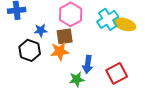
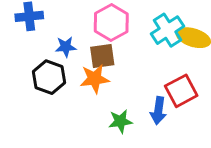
blue arrow: (88, 64) -> (158, 111), moved
red square: (117, 73) -> (181, 91), moved

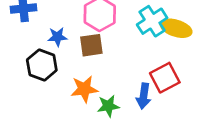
orange star: (95, 79) -> (84, 89), moved

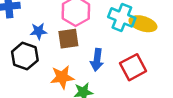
cyan cross: (152, 21) -> (122, 17), turned -35
blue arrow: (144, 96) -> (97, 60), moved

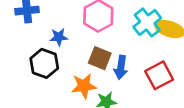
cyan cross: (122, 17) -> (147, 22), turned 30
brown square: (68, 39) -> (100, 58), moved, turned 30

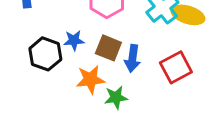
blue star: (59, 37) -> (74, 40), moved

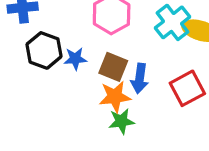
black hexagon: (45, 54) -> (44, 50), moved
orange star: (90, 79) -> (115, 97), moved

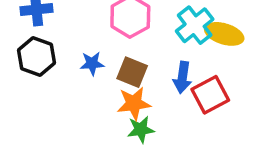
black hexagon: (44, 50) -> (36, 57), moved
blue arrow: (140, 78) -> (182, 77), moved

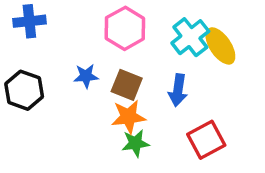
yellow ellipse: (224, 34) -> (220, 46), turned 39
black hexagon: (36, 57) -> (24, 90), moved
red square: (210, 95) -> (206, 140), moved

